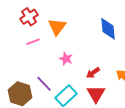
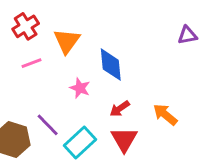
blue diamond: (108, 29) -> (111, 65), moved

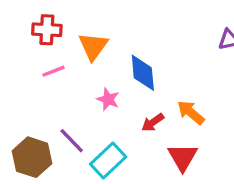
red cross: (26, 26) -> (47, 30), turned 35
orange arrow: (165, 115) -> (191, 113), moved
red triangle: (124, 140) -> (183, 157), moved

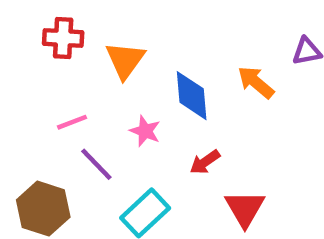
pink line: (53, 71) -> (72, 122), moved
orange arrow: (191, 113) -> (256, 82), moved
purple line: (72, 141) -> (96, 164), moved

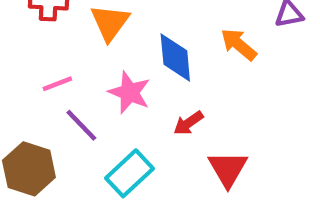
pink star: (145, 131) -> (129, 92), size x1.4

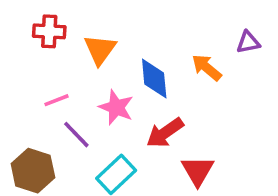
red arrow: (188, 123) -> (165, 133), size x1.5

